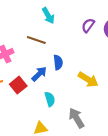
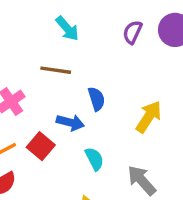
blue arrow: (39, 74) -> (70, 122), turned 70
yellow arrow: (88, 80) -> (149, 117), turned -78

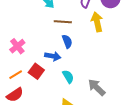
brown line: (56, 70) -> (63, 22), moved
yellow arrow: (149, 117) -> (97, 22), moved, turned -42

